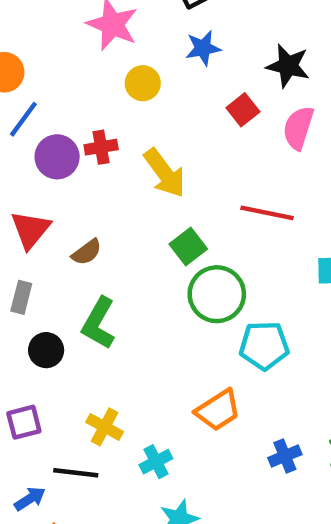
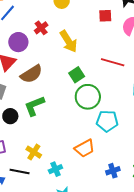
red square: (243, 110) -> (105, 16), turned 32
red cross: (101, 147) -> (41, 28), turned -32
purple circle: (57, 157) -> (18, 42), moved
brown semicircle: (87, 252) -> (31, 74), size x1.6
green L-shape: (99, 323) -> (34, 106), turned 35

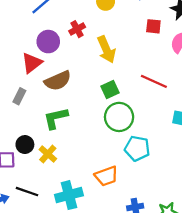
black circle: (10, 116) -> (25, 145), moved
yellow cross: (34, 152) -> (48, 154), moved
cyan cross: (55, 169) -> (69, 195), size x1.6

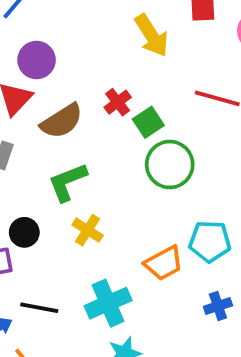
red cross: (77, 29) -> (118, 102), moved
yellow arrow: (106, 49) -> (152, 35), moved
cyan pentagon: (137, 148) -> (210, 241), moved
yellow cross: (48, 154) -> (88, 230), moved

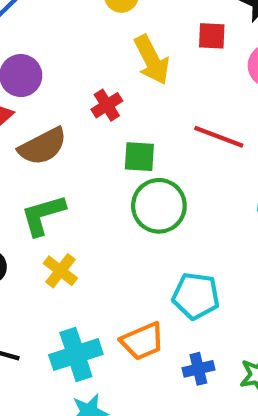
red cross: (118, 102) -> (107, 105), moved
green square: (148, 122) -> (139, 157), turned 32
orange trapezoid: (164, 263) -> (142, 341), moved

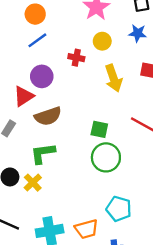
red cross: (107, 105) -> (76, 58), moved, turned 35
yellow cross: (60, 271) -> (33, 183), moved

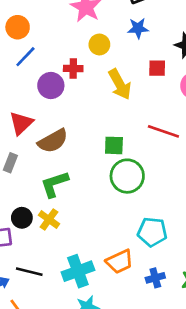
purple circle: (42, 76) -> (51, 86), moved

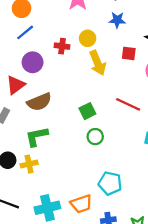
yellow circle: (99, 44) -> (88, 38), moved
purple circle: (51, 86) -> (33, 62), moved
green square: (114, 145) -> (87, 111), turned -35
green circle: (127, 176) -> (95, 137), size x0.6
yellow cross: (49, 219) -> (29, 164), turned 35

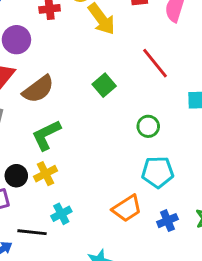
red line: (128, 104) -> (155, 63), turned 40
green circle: (95, 137) -> (148, 126), moved
cyan cross: (47, 208) -> (61, 214), moved, size x0.6

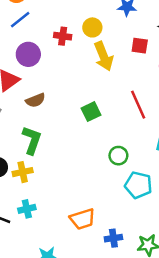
brown semicircle: (38, 89) -> (35, 100), size x0.7
green L-shape: (46, 135) -> (32, 140), turned 120
cyan pentagon: (158, 172) -> (138, 185), moved

